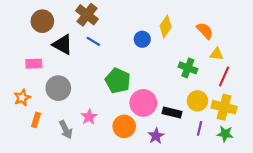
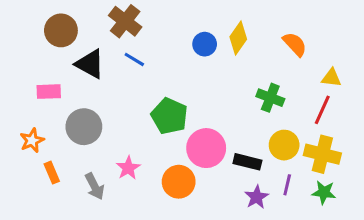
blue circle: (142, 39) -> (205, 44), moved
yellow triangle: (217, 54) -> (331, 78), moved
orange rectangle: (36, 120) -> (52, 173), turned -40
purple star: (156, 136) -> (257, 197), moved

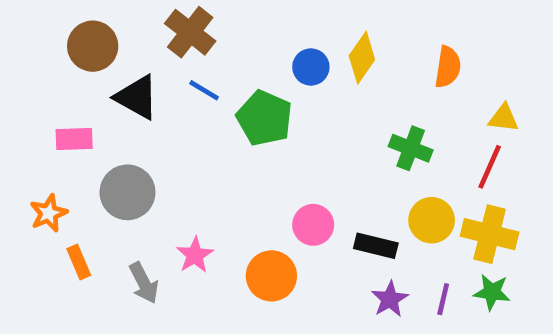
orange semicircle: (295, 44) -> (448, 67), turned 52
green pentagon: (169, 116) -> (264, 118), moved
pink circle: (206, 148) -> (313, 225), size x0.7
purple line: (287, 185) -> (443, 299), moved

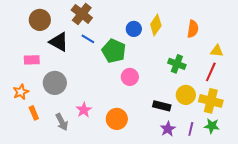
pink circle: (313, 225) -> (130, 77), moved

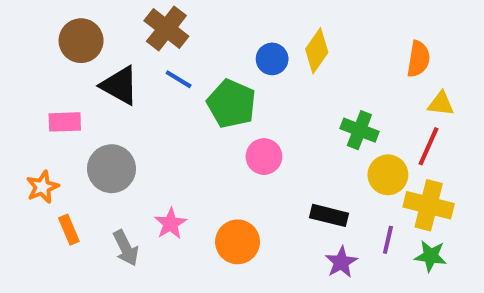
orange semicircle: (193, 29) -> (418, 59), moved
yellow circle: (186, 95) -> (388, 175), moved
purple line: (191, 129) -> (388, 240), moved

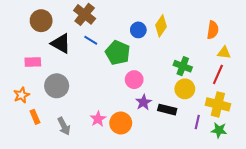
yellow circle: (388, 175) -> (185, 89), moved
pink star: (170, 224) -> (98, 119), moved
purple star: (341, 262) -> (143, 102), moved

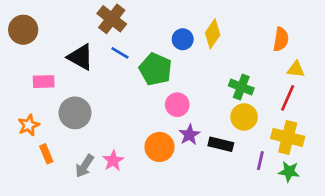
brown circle: (41, 21) -> (23, 30), moved
pink star: (98, 119) -> (113, 161), moved
orange circle: (121, 123) -> (160, 147), moved
gray arrow: (64, 126) -> (85, 166), turned 60

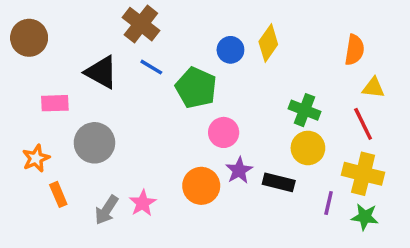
red line: (288, 98) -> (363, 124), turned -50

